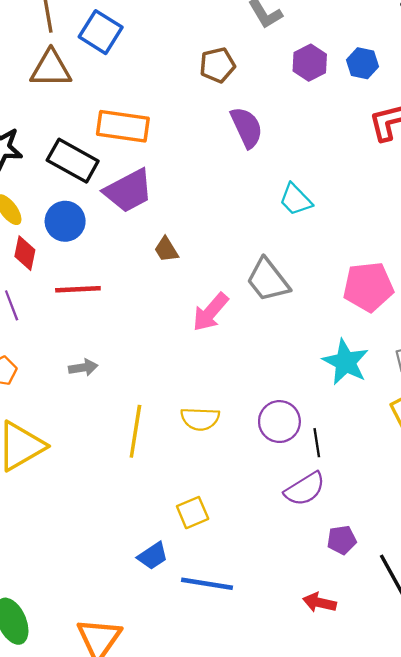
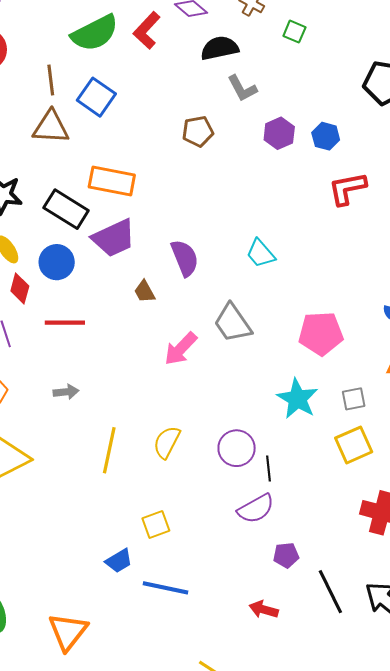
purple semicircle: (247, 127) -> (185, 258), moved
yellow semicircle: (200, 419) -> (167, 442), turned 112

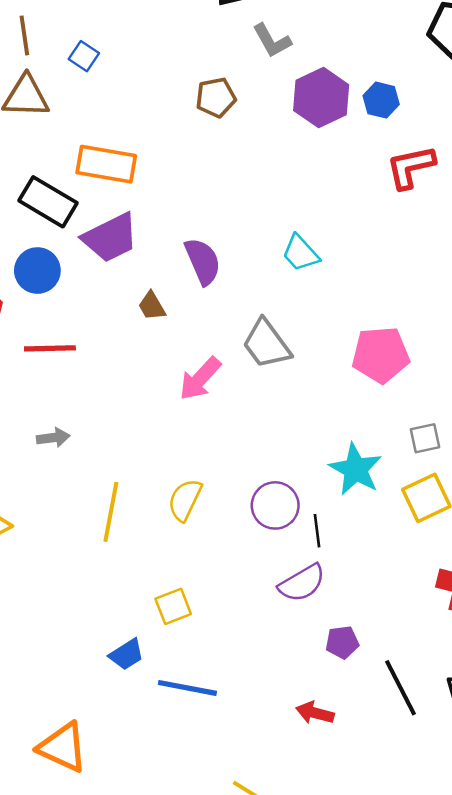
blue square: (96, 97) -> (84, 56), size x0.6
purple hexagon: (279, 133) -> (321, 98), size x1.4
cyan star: (297, 399) -> (356, 469), moved
orange triangle: (68, 632) -> (63, 747), turned -42

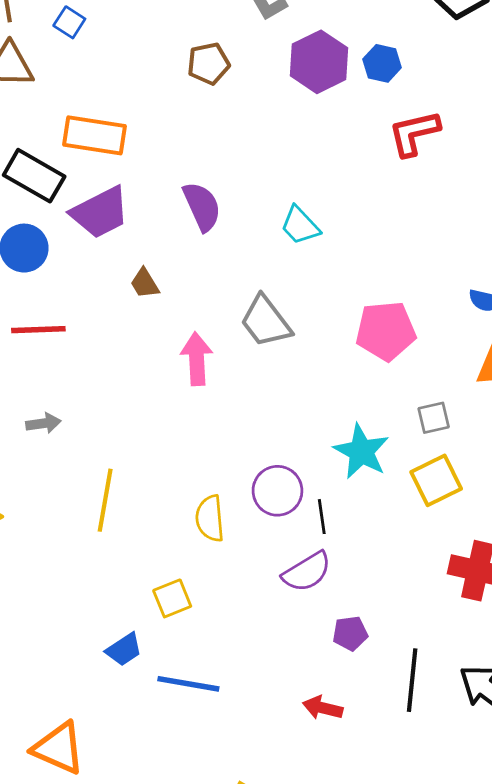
purple semicircle: (203, 261) -> (202, 206), moved
pink arrow: (200, 379) -> (197, 359), turned 135
yellow semicircle: (185, 500) -> (210, 518), moved, turned -30
black line: (401, 688) -> (412, 680), turned 34

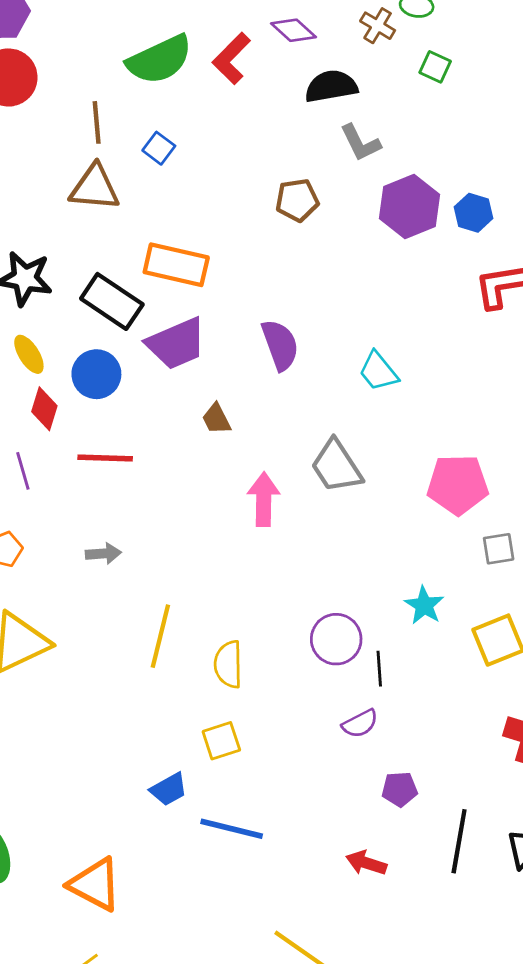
gray square: (434, 418) -> (499, 549), moved
cyan star: (361, 451) -> (424, 605), size x0.7
yellow semicircle: (210, 518) -> (228, 664), moved
purple semicircle: (307, 572) -> (360, 724), size x0.7

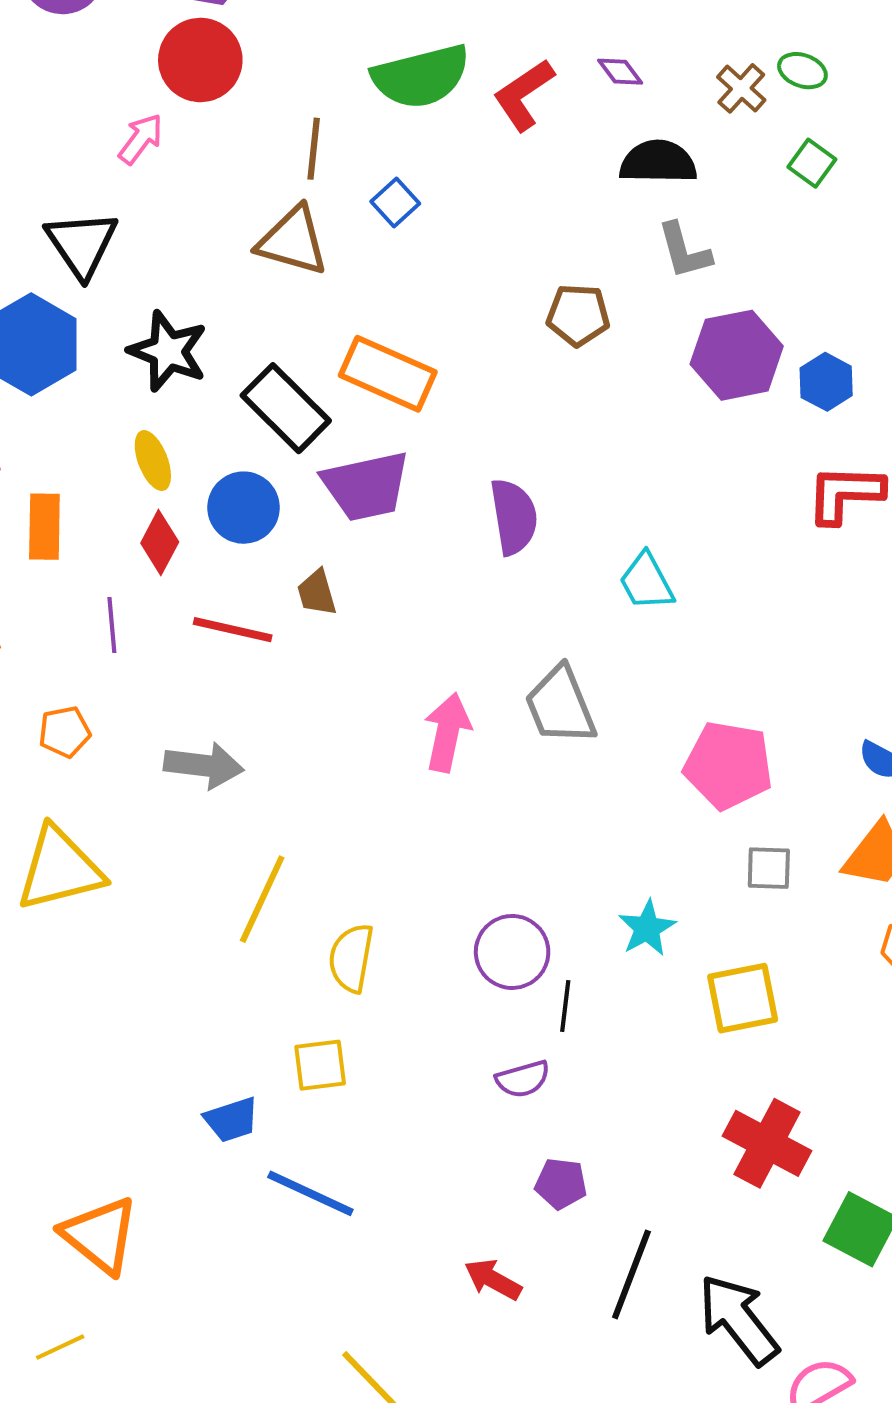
purple diamond: (293, 30) -> (620, 72), size x0.7
brown trapezoid: (216, 419) -> (317, 593), moved
gray arrow: (103, 554) -> (204, 765), size x1.5

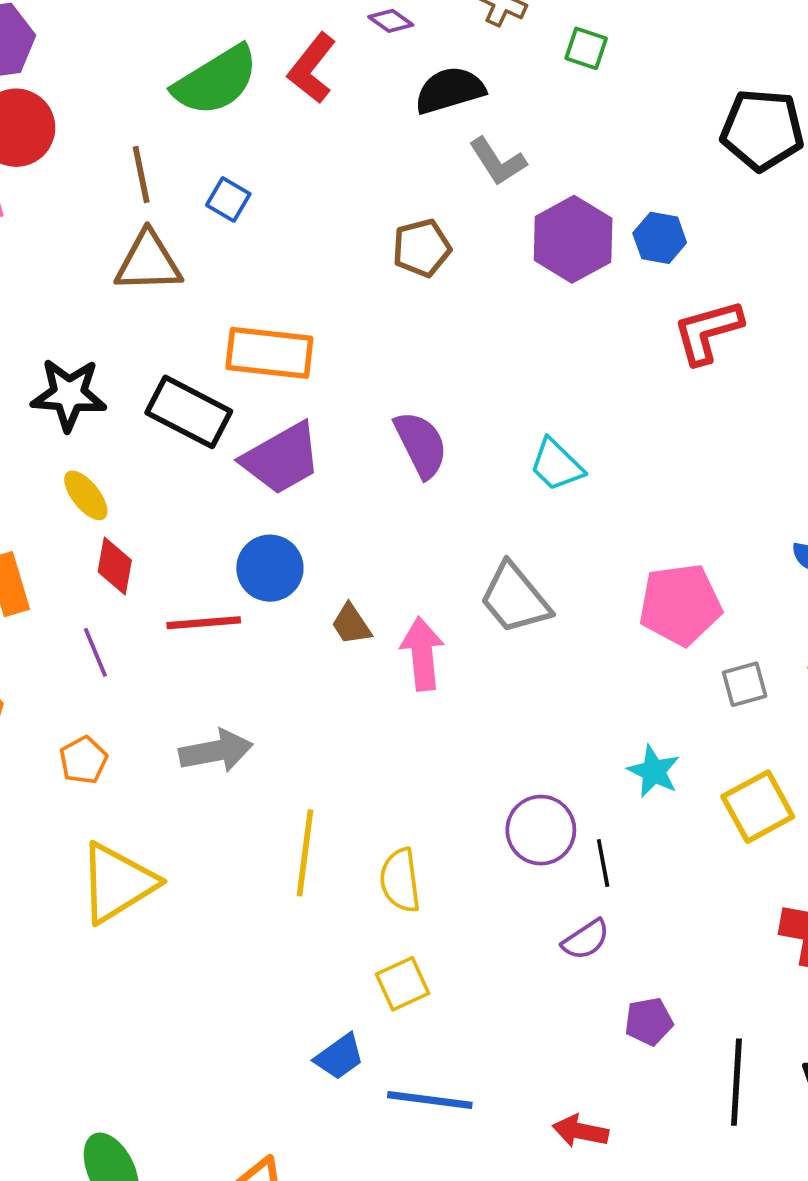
blue circle: (244, 508) -> (270, 568), moved
brown trapezoid: (317, 593) -> (351, 624), moved
red arrow: (493, 1280) -> (580, 1131), moved

